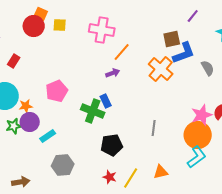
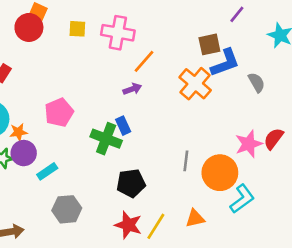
yellow square: (60, 25) -> (77, 29), moved
orange circle: (198, 135) -> (220, 173), moved
red star: (110, 177) -> (128, 225), size x1.5

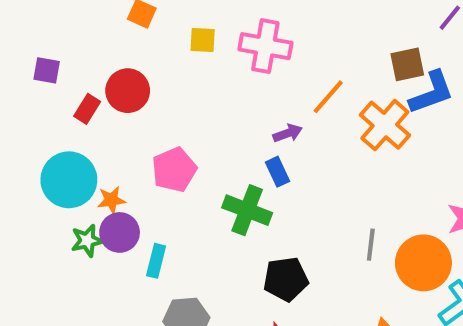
red circle: (29, 27) -> (128, 91), moved
orange line: (144, 61) -> (328, 97), moved
blue rectangle: (123, 126) -> (278, 172), moved
cyan rectangle: (47, 171) -> (156, 261), turned -42

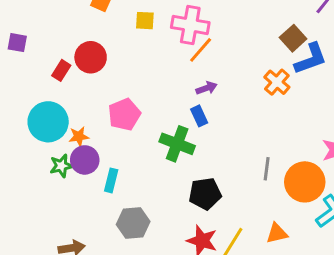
brown square: (407, 64) -> (293, 38), turned -30
purple square: (47, 70) -> (17, 43), moved
orange line: (328, 97) -> (201, 50), moved
orange cross: (385, 125) -> (277, 82), size x0.7

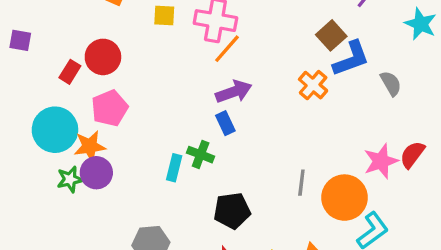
purple arrow: (206, 88) -> (234, 92), size x1.5
pink pentagon: (124, 114) -> (110, 108), moved
orange star: (79, 136) -> (90, 146), size x1.4
green cross: (177, 144) -> (201, 155), size x0.7
cyan rectangle: (111, 180) -> (174, 168), moved

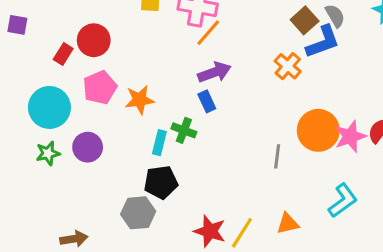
gray semicircle: (391, 83) -> (335, 16), moved
orange star: (90, 146) -> (140, 100), moved
green star: (70, 179) -> (48, 153), moved
orange circle: (344, 198) -> (318, 130), moved
black pentagon: (232, 211) -> (161, 182), moved

